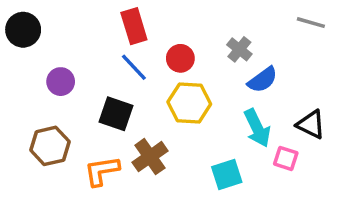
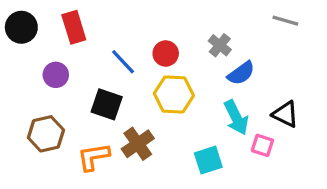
red rectangle: (134, 26) -> (74, 27), moved

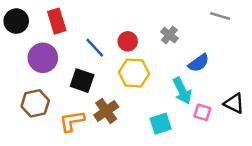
blue semicircle: (241, 73) -> (199, 63), moved
purple circle: (56, 75) -> (43, 58), size x1.5
black triangle: (285, 114) -> (234, 103), moved

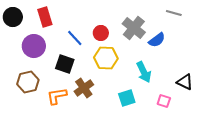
gray cross: (169, 35) -> (134, 28), size x1.6
blue semicircle: (199, 63) -> (157, 40), moved
pink square: (202, 112) -> (164, 101), moved

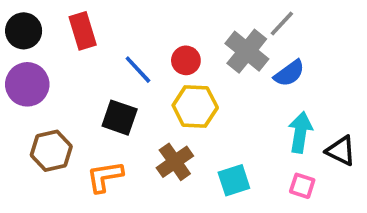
gray line: (174, 13) -> (282, 23), moved, turned -63
purple circle: (34, 46) -> (27, 84), moved
cyan arrow: (144, 72) -> (300, 132), moved, turned -145
brown cross: (84, 88) -> (175, 162), moved

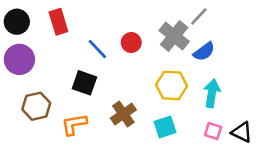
yellow hexagon: (195, 106) -> (172, 85), moved
black triangle: (341, 151) -> (242, 132), moved

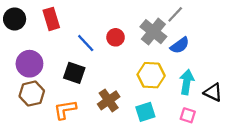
purple circle: (19, 59) -> (29, 64), moved
black triangle: (242, 132) -> (213, 92), moved

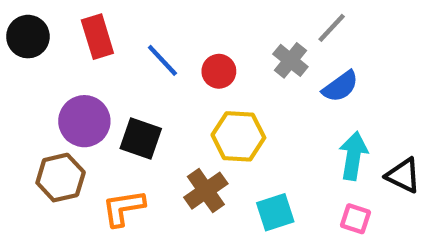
gray cross: (153, 32) -> (290, 60), size x0.7
blue line: (86, 43) -> (162, 60), moved
purple circle: (29, 64) -> (84, 121), moved
yellow hexagon: (151, 75) -> (238, 136), moved

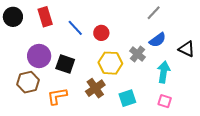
gray cross: (290, 60) -> (137, 54), moved
black triangle: (403, 175) -> (187, 49), moved

